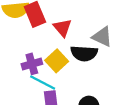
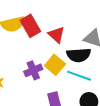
cyan line: (43, 83) -> (79, 76), moved

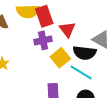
purple cross: (33, 70) -> (43, 40), moved

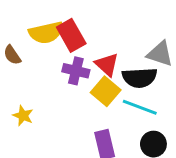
red triangle: (67, 29) -> (107, 65), moved
purple cross: (43, 40) -> (76, 71), turned 36

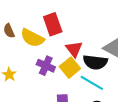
yellow semicircle: (46, 33) -> (32, 38), moved, turned 30
purple cross: (76, 71) -> (46, 66), moved

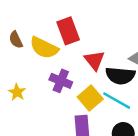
yellow square: (70, 68) -> (90, 98), moved

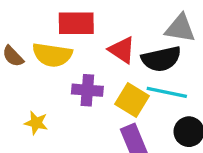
red rectangle: (68, 31) -> (76, 23), turned -52

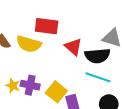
purple cross: (87, 90) -> (30, 85), moved
yellow square: (132, 100) -> (56, 92), moved

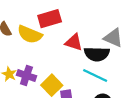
red rectangle: (47, 26) -> (50, 19), turned -30
red triangle: (73, 47) -> (74, 42), turned -30

